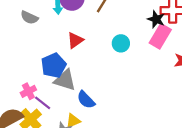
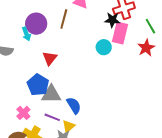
cyan circle: (121, 43) -> (104, 47), moved
blue semicircle: (86, 100) -> (74, 105), turned -150
purple line: (43, 103) -> (52, 117), moved

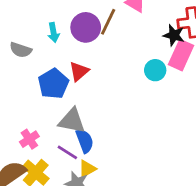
purple circle: (36, 24) -> (86, 27), moved
blue pentagon: (38, 85) -> (53, 84), moved
blue semicircle: (74, 105) -> (85, 141), moved

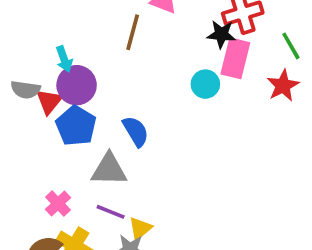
purple circle: (86, 27) -> (77, 85), moved
red triangle: (79, 71) -> (49, 101), moved
blue semicircle: (85, 141) -> (136, 131), moved

